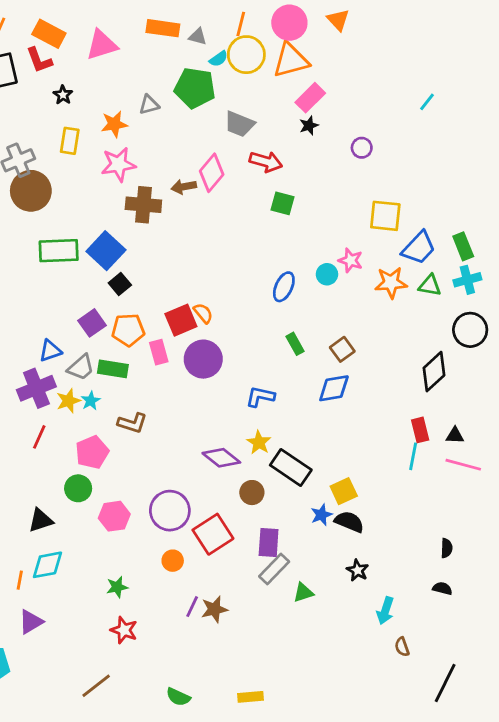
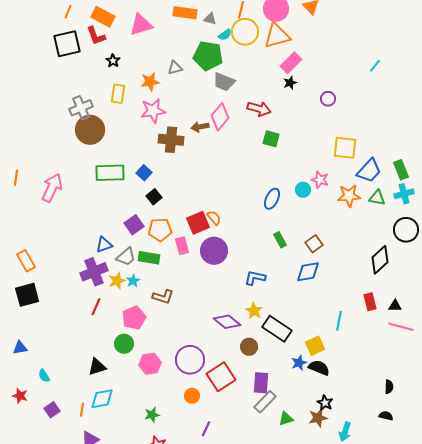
gray trapezoid: (239, 124) -> (224, 82), moved
blue square: (106, 251) -> (144, 173), size x0.6
cyan line: (413, 456) -> (339, 321), moved
brown star: (214, 609) -> (318, 418), moved

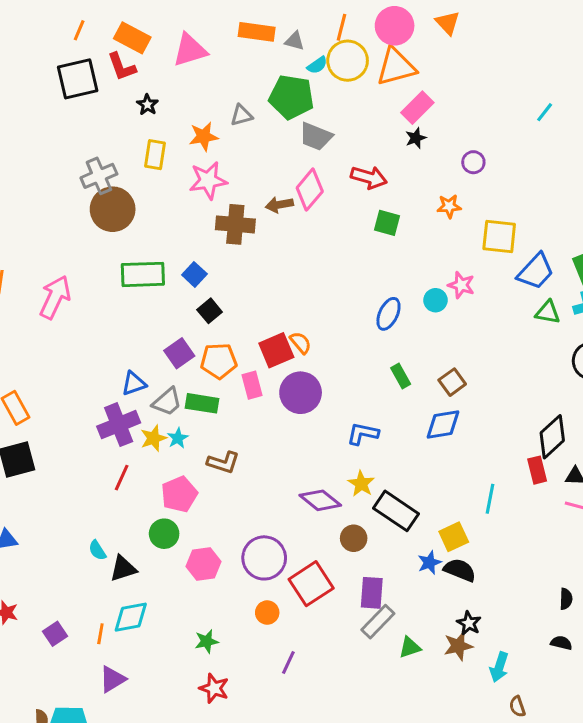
orange star: (349, 196) -> (449, 206), moved, size x0.7
black diamond: (380, 260) -> (552, 437), moved
cyan semicircle: (44, 376) -> (97, 550), moved

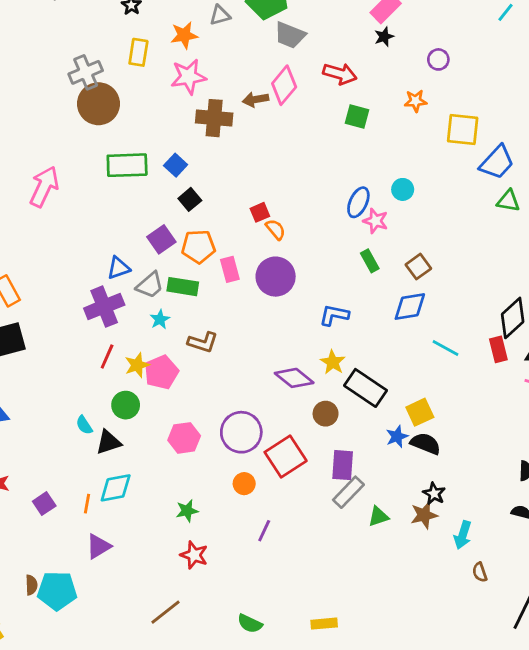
pink star: (461, 285) -> (376, 221), moved
red square: (276, 350) -> (260, 212), moved, size x0.6
yellow star: (153, 438) -> (137, 365), moved
cyan line: (490, 499) -> (445, 348), moved, turned -72
green circle: (164, 534) -> (126, 405), moved

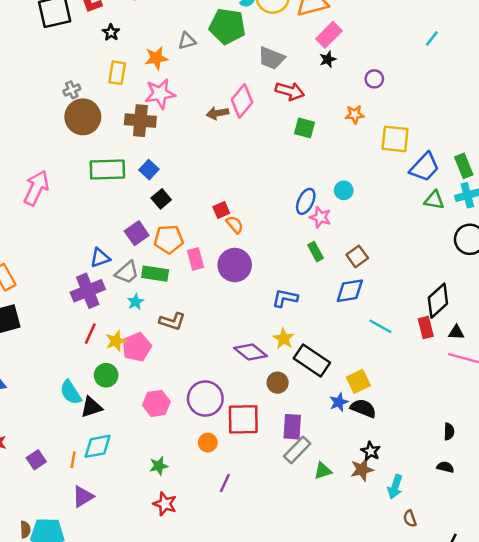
gray trapezoid: (290, 35) -> (271, 58), moved
gray cross: (86, 72) -> (72, 90), size x0.6
brown cross: (214, 118) -> (140, 121), moved
cyan semicircle: (84, 425) -> (71, 392), size x1.5
red square: (286, 456) -> (243, 419), turned 32

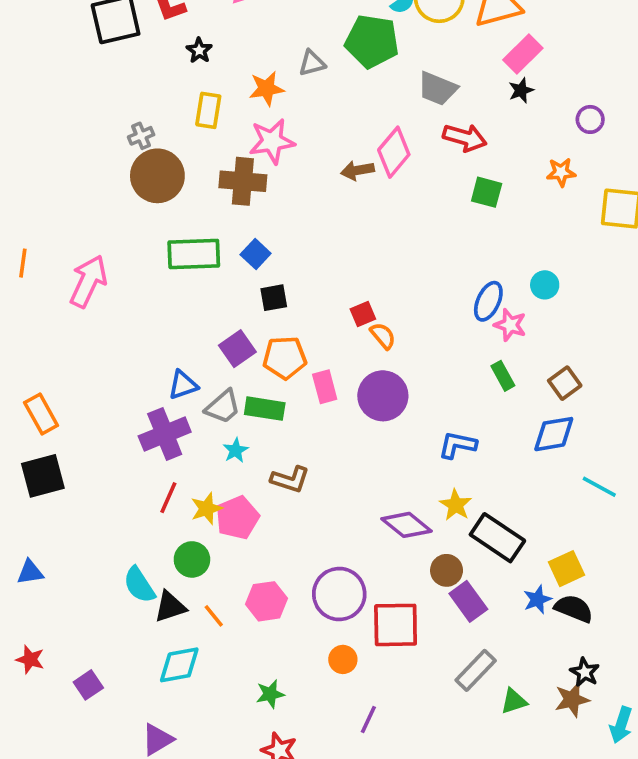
black square: (161, 199) -> (274, 298), turned 30
purple rectangle: (292, 427) -> (468, 601), moved, turned -40
orange line: (73, 460) -> (214, 616), moved, turned -49

